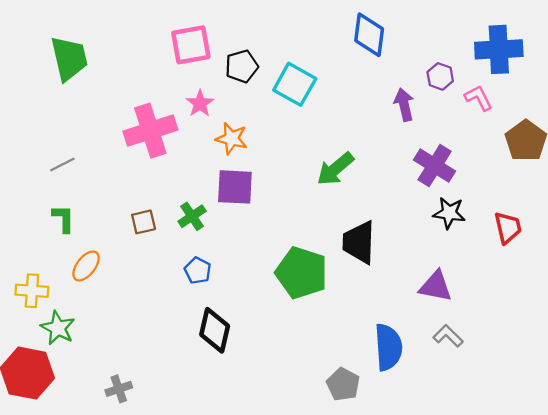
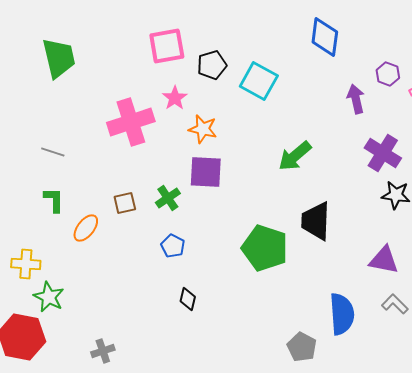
gray line: (62, 164) -> (53, 152), turned 45
orange ellipse: (86, 266) -> (86, 228), moved
black diamond: (215, 330) -> (188, 299), size x0.6

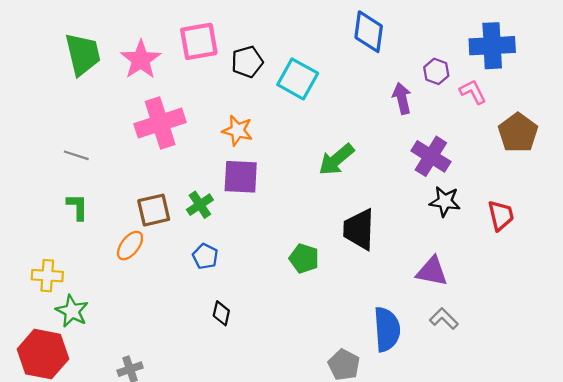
pink star: (175, 98) -> (141, 60), moved, size x1.5
brown square: (125, 203) -> (154, 210), size x1.4
orange ellipse: (86, 228) -> (130, 246), moved
green pentagon: (265, 248) -> (304, 258), size x0.6

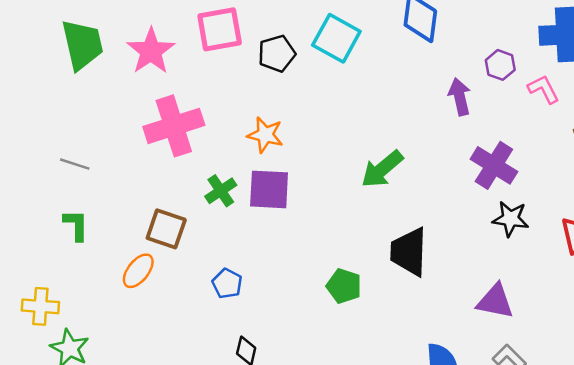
cyan square: (298, 79) -> (336, 38), moved
green cross: (200, 205) -> (221, 191), moved
brown square: (154, 210) -> (166, 229), turned 32

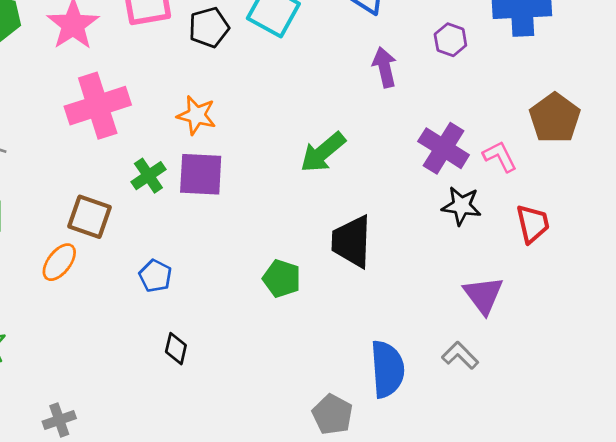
pink L-shape: (544, 89) -> (500, 156), moved
purple arrow: (460, 97) -> (385, 67), moved
purple triangle: (495, 301) -> (483, 295), moved, turned 42

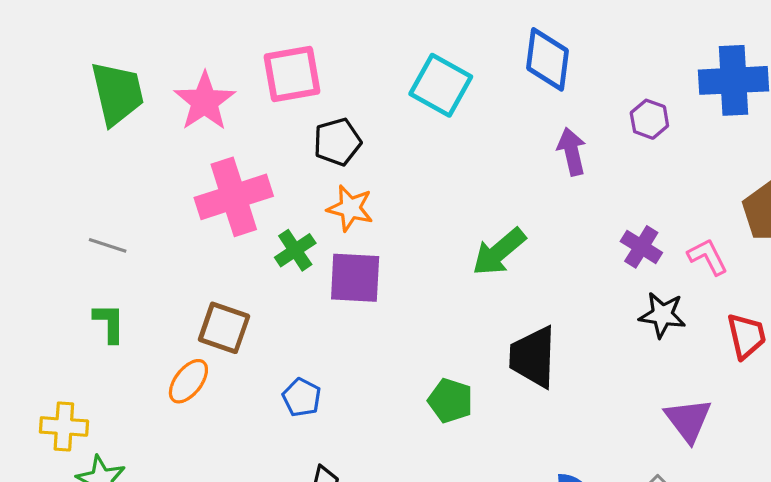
black pentagon: (209, 27) -> (337, 142), moved
purple cross: (444, 148) -> (641, 247), size x0.7
green cross: (148, 176) -> (295, 250), moved

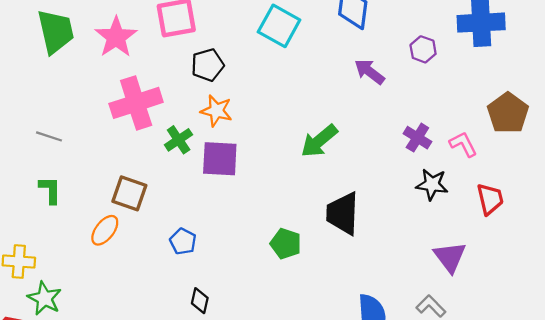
purple arrow: (572, 152) -> (369, 72), turned -40

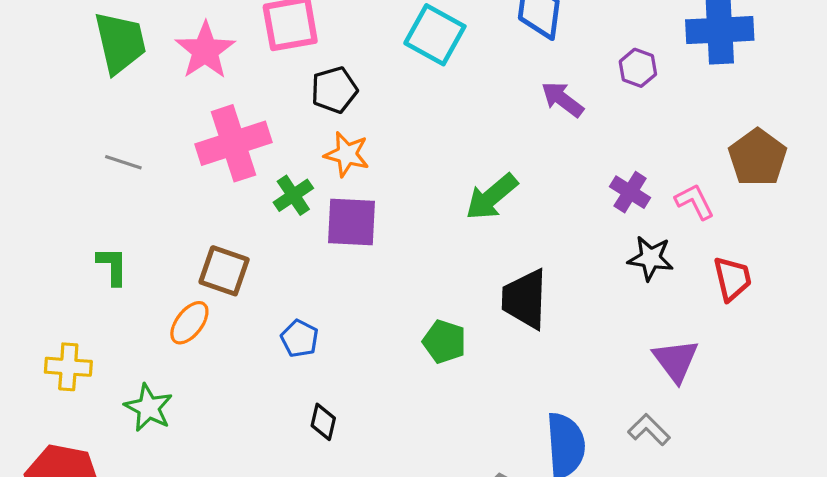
gray line: (49, 136) -> (123, 162), moved
green star: (45, 298) -> (149, 408), moved

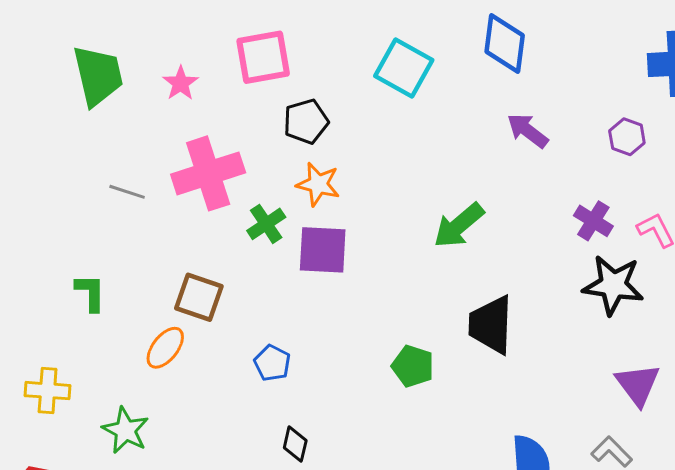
pink star: (205, 50) -> (181, 83), size x0.6
purple hexagon: (638, 68) -> (627, 137), moved
gray line: (123, 162) -> (127, 192), moved
black star: (651, 258) -> (613, 285), size x1.4

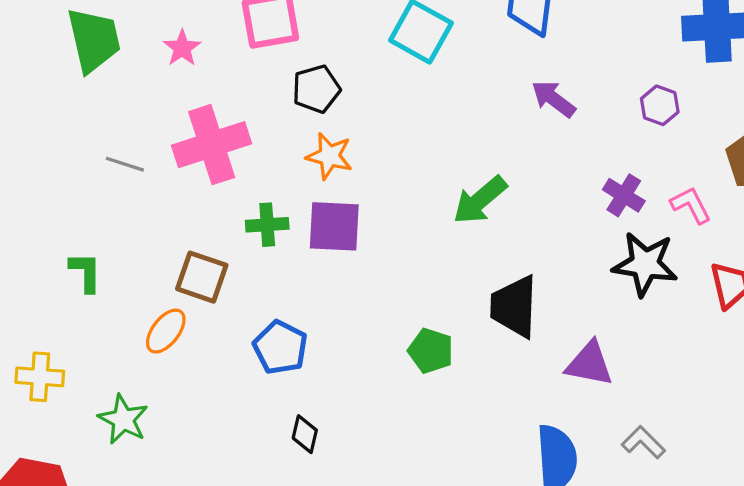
green cross: (266, 224) -> (267, 225), moved, turned 30
blue pentagon: (272, 363) -> (280, 347), size x1.4
purple triangle: (638, 384) -> (589, 364), moved, turned -42

